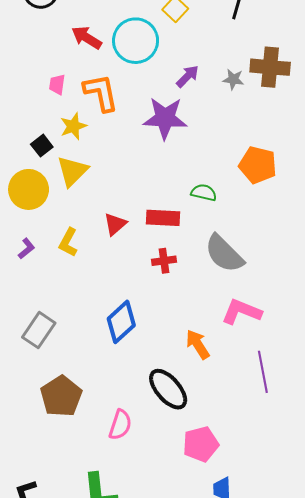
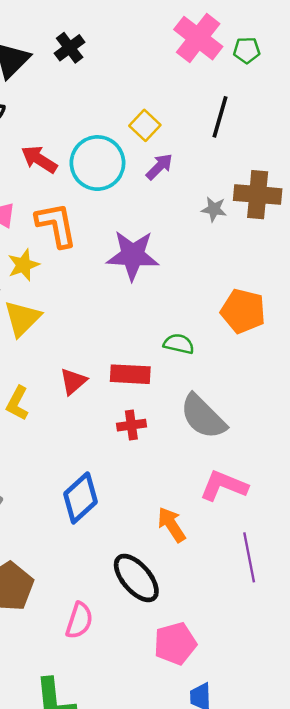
purple arrow: (187, 76) -> (159, 167), moved

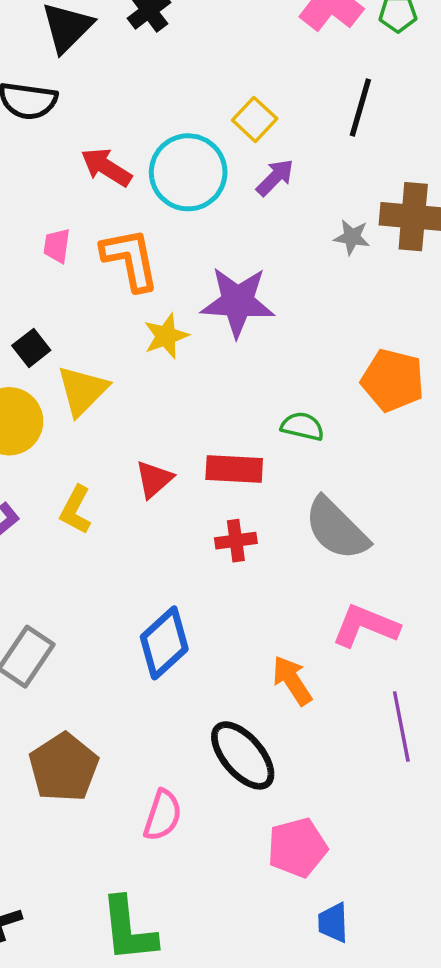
yellow star: (23, 265) -> (166, 336), moved

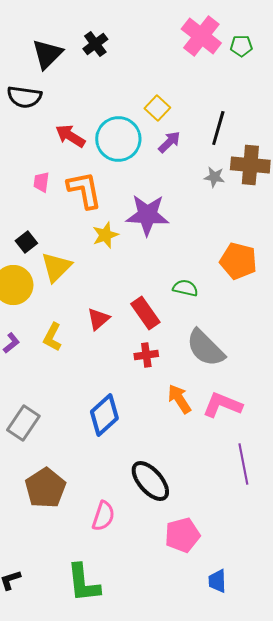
black line: (360, 108) -> (218, 128), moved
red rectangle: (234, 469) -> (145, 313), turned 52
orange arrow: (292, 680) -> (179, 399), moved
blue trapezoid: (333, 923) -> (217, 581), moved

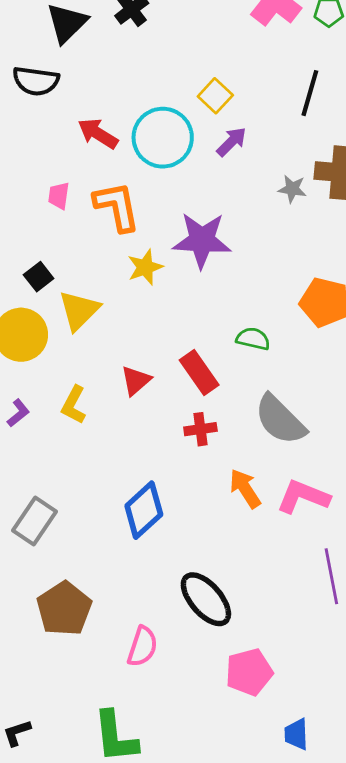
black line: (218, 128) -> (310, 93), moved

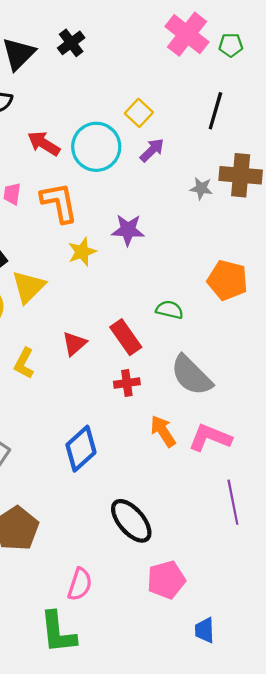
purple star: (202, 240) -> (128, 230), size x0.7
pink semicircle: (142, 646) -> (80, 584), moved

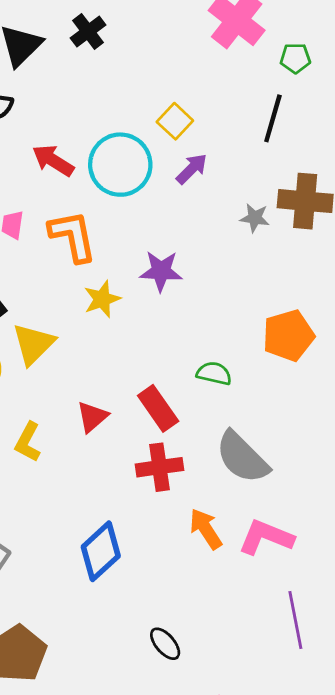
green pentagon: (231, 45) -> (295, 58), moved
orange pentagon: (227, 280) -> (288, 336), turned -30
red cross: (127, 383) -> (160, 467), size x1.4
black ellipse: (131, 521) -> (165, 644), size x0.6

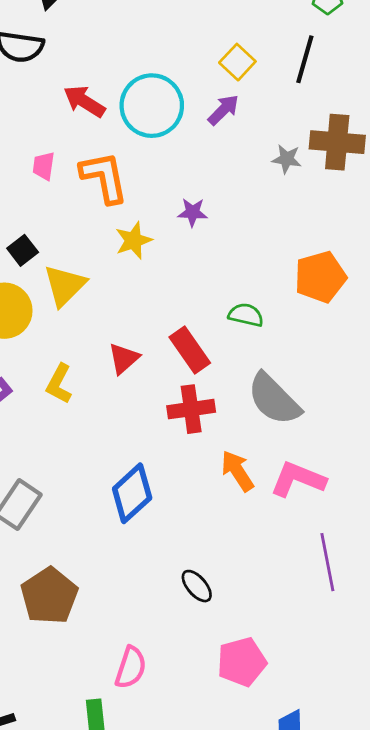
yellow square: (175, 121) -> (237, 62), moved
purple star: (161, 271) -> (193, 212), size x0.7

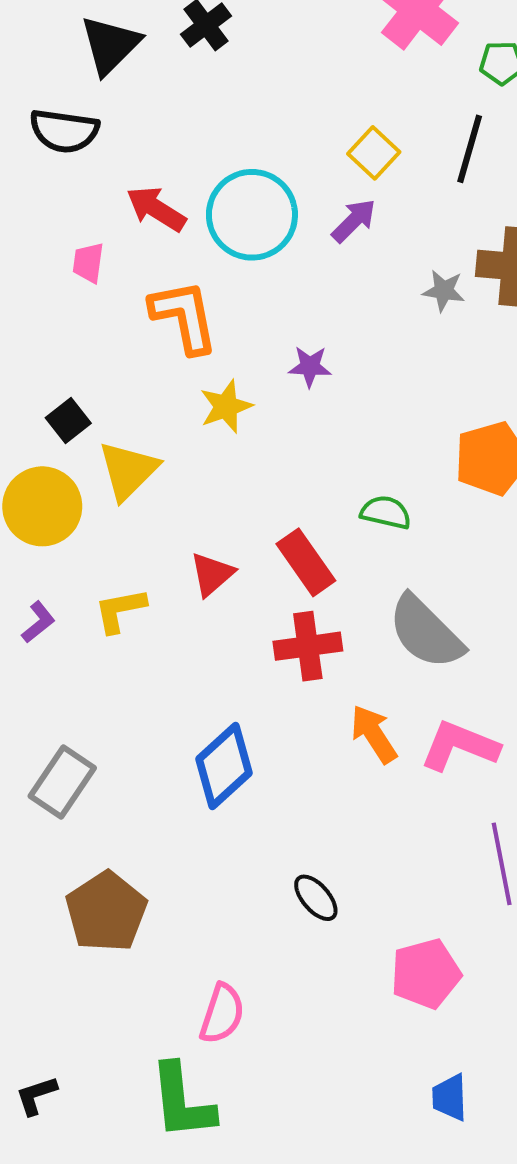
pink trapezoid: (44, 166) -> (88, 263), moved
yellow L-shape: (59, 384) -> (120, 610), turned 51
pink pentagon: (242, 662) -> (426, 974), moved

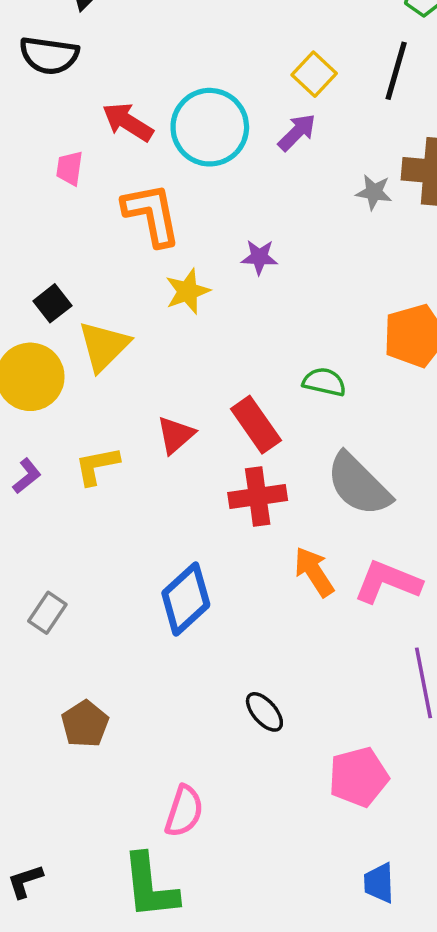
gray rectangle: (62, 782) -> (47, 613), size x0.7
brown pentagon: (106, 912) -> (85, 724), size x0.7

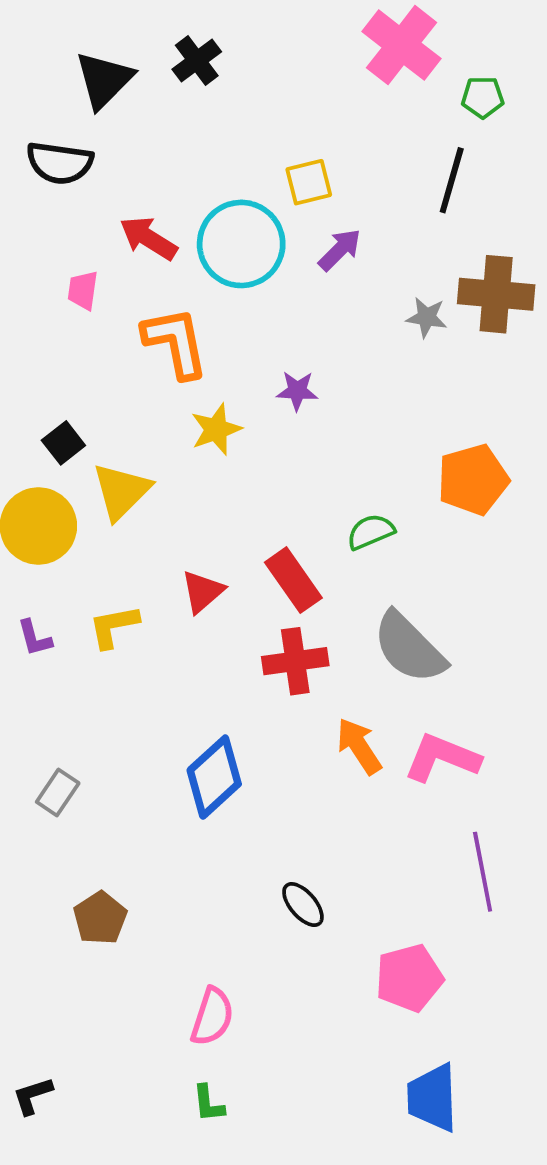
yellow square: (314, 74) -> (309, 182), moved, turned 33
green semicircle: (324, 382) -> (371, 532), turned -36
purple L-shape: (27, 476) -> (35, 638), turned 114
blue trapezoid: (379, 883) -> (432, 1098), size x1.5
green L-shape: (150, 886) -> (208, 1103), moved, size x0.5

